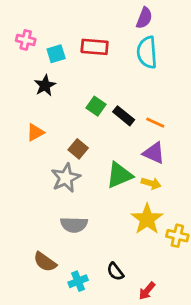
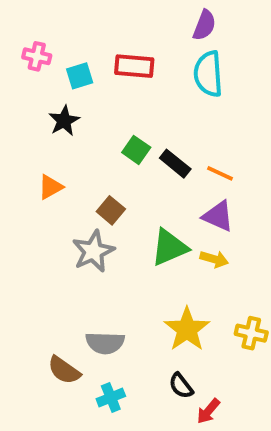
yellow star: (147, 219) -> (187, 329), moved
gray semicircle: (74, 225) -> (105, 343), moved
black semicircle: (115, 272) -> (181, 386), moved

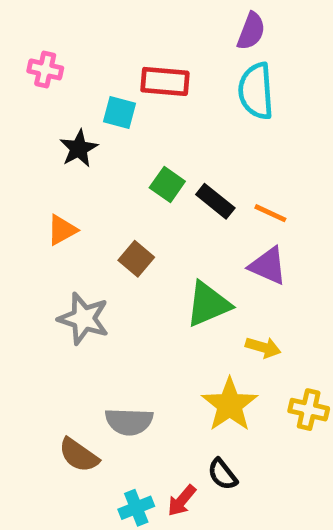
cyan square: (80, 76) -> (119, 113), moved, turned 32
gray star: (93, 251) -> (84, 319), moved, turned -30
yellow arrow: (214, 259) -> (263, 347), moved
cyan cross: (111, 398) -> (136, 508), moved
red arrow: (208, 411) -> (182, 501), moved

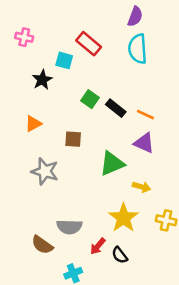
red rectangle: (165, 81) -> (89, 44), turned 35
brown square: (136, 259) -> (73, 139), turned -36
red arrow: (182, 501) -> (98, 246), moved

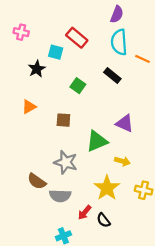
black rectangle: (116, 108) -> (112, 76), moved
orange line: (145, 115) -> (142, 59), moved
gray star: (45, 171) -> (66, 162), moved
brown semicircle: (42, 245) -> (37, 181), moved

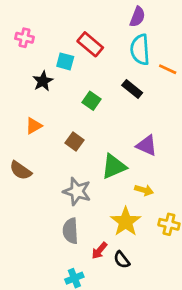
brown square: (63, 120) -> (74, 142), turned 32
brown semicircle: (37, 181) -> (21, 170), moved
gray semicircle: (60, 196) -> (70, 231), turned 85

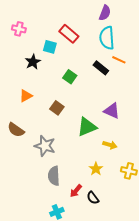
orange line: (168, 69) -> (119, 60), moved
gray star: (77, 191) -> (45, 146), moved
yellow star: (126, 222) -> (96, 169), size x0.6

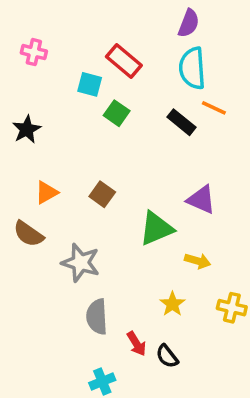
black star: (33, 62) -> (27, 129), moved
green square: (70, 77) -> (117, 113), moved
orange triangle: (26, 96) -> (46, 192), moved
red arrow: (76, 191) -> (136, 344), turned -72

